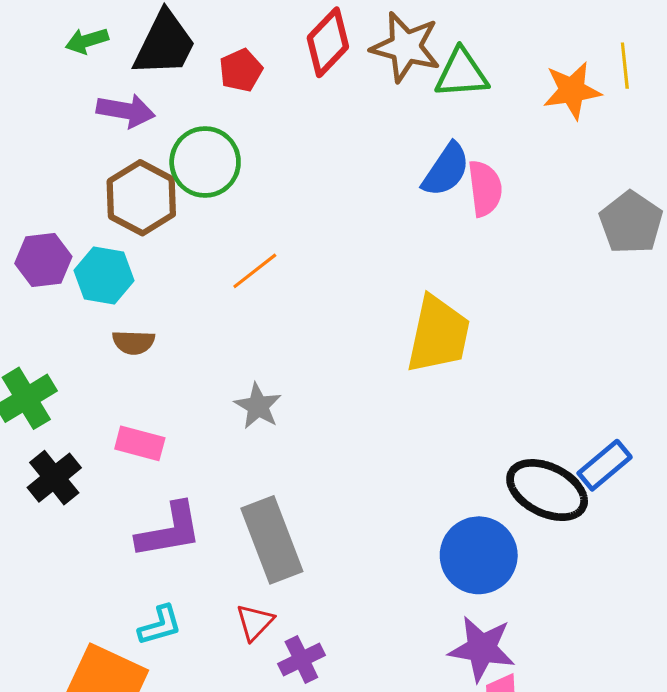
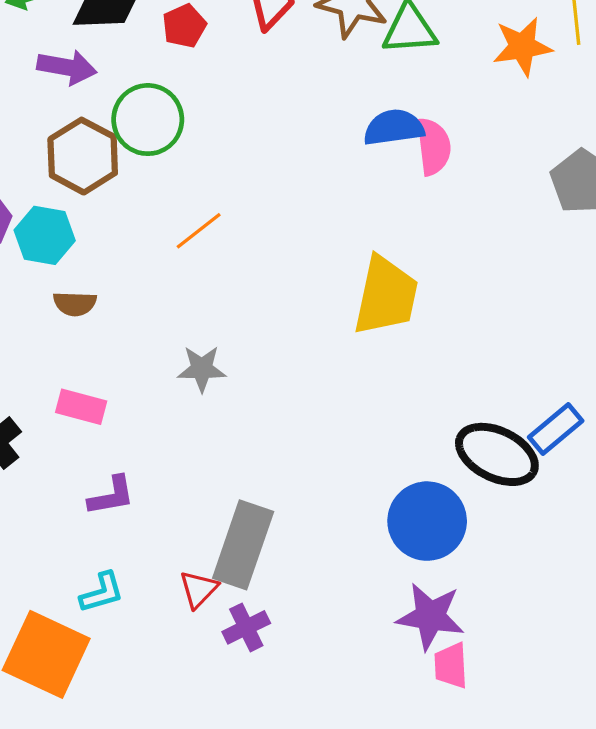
blue semicircle: (446, 170) -> (394, 127), turned -132
gray star: (258, 406) -> (202, 369), turned -30
purple L-shape: (169, 530) -> (111, 496), size x0.7
gray rectangle: (272, 540) -> (243, 545), moved, turned 40

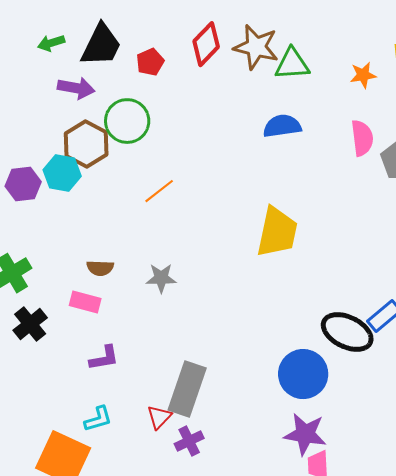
orange star: (522, 47) -> (363, 75), size x0.7
pink semicircle: (433, 147) -> (362, 138), moved
cyan hexagon: (45, 235) -> (62, 173), moved
brown semicircle: (75, 304) -> (100, 268), moved

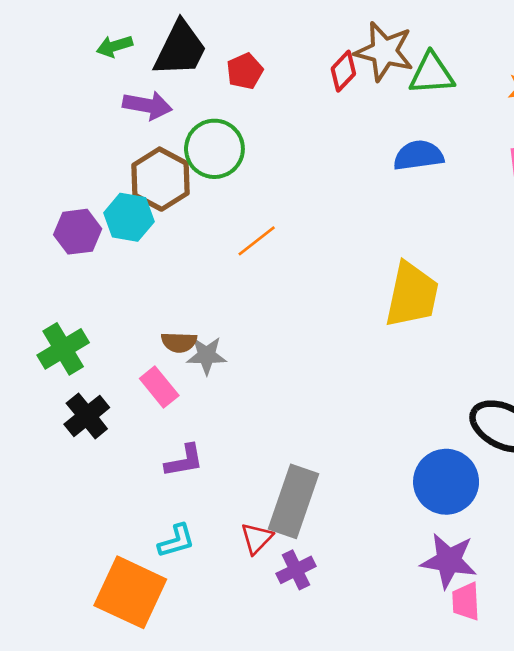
red diamond: (206, 44) -> (343, 71), moved, size x0.7
gray star: (161, 278) -> (207, 355), moved
pink rectangle: (85, 302) -> (159, 387), turned 36

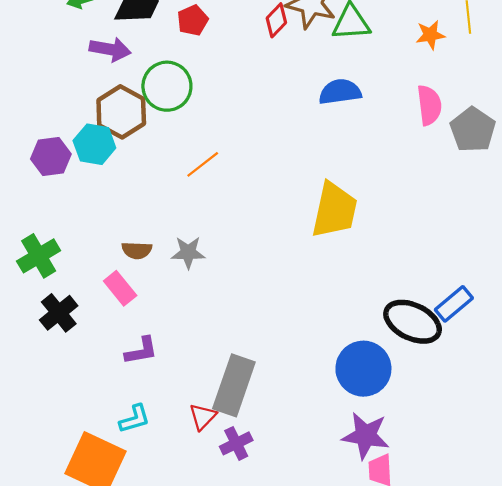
gray star: (207, 355) -> (188, 253), moved

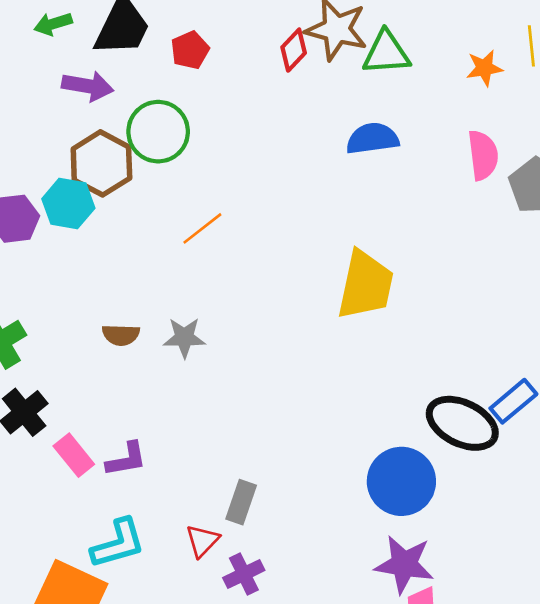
pink rectangle: (120, 288) -> (74, 455), moved
gray rectangle: (234, 385) -> (241, 502), size x0.6
cyan L-shape: (135, 419) -> (118, 544), size x1.4

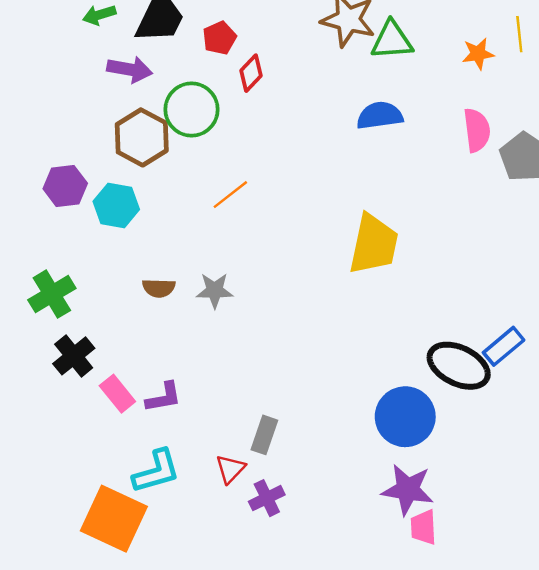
red diamond: (294, 50) -> (251, 73), moved
cyan hexagon: (68, 204) -> (116, 205), moved

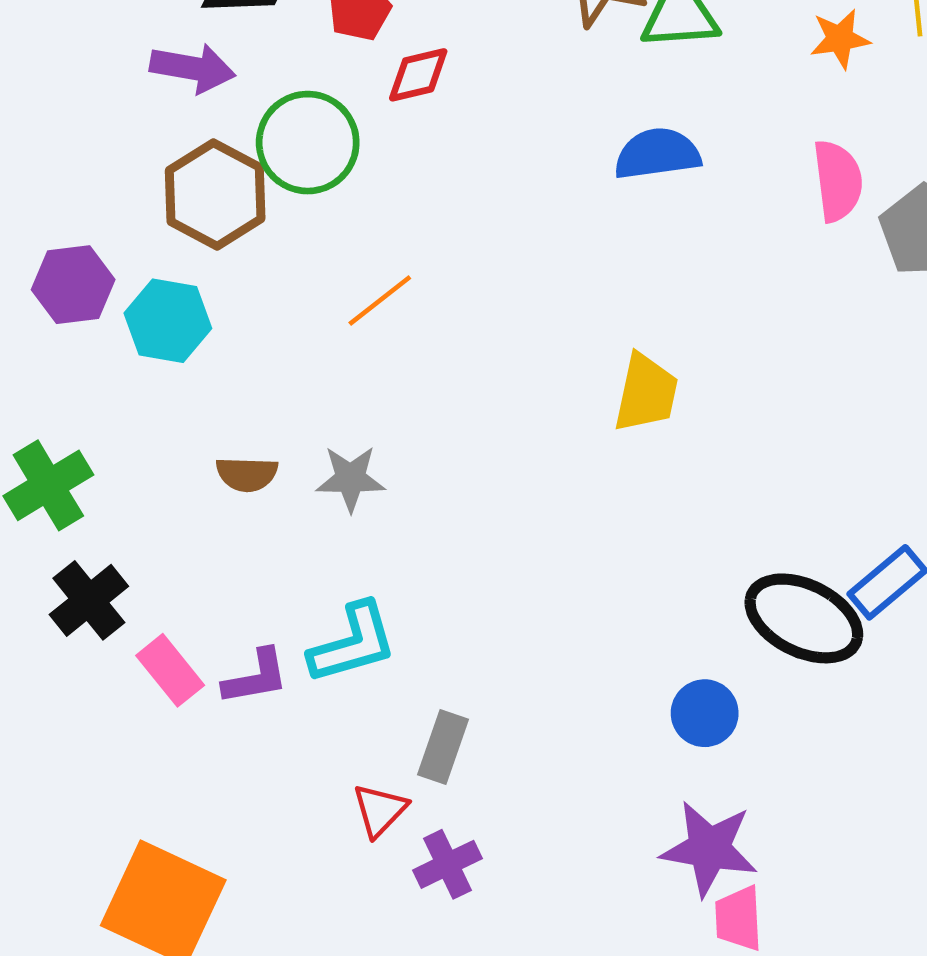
red diamond: (251, 73) -> (418, 75), turned 33
yellow trapezoid: (374, 244) -> (646, 393), size x0.7
blue circle: (405, 417) -> (705, 713), size x0.6
cyan L-shape: (156, 471) -> (353, 643), moved

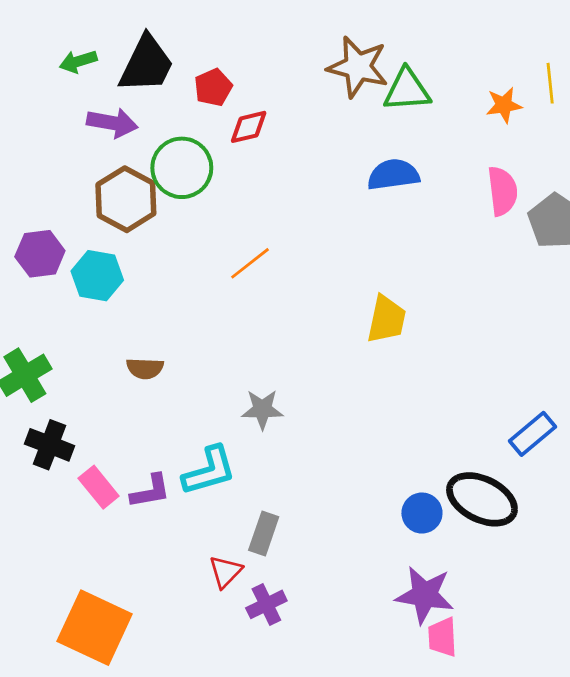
orange line: (380, 300) -> (250, 263), moved
gray star: (351, 479) -> (262, 409), moved
black cross: (89, 600) -> (49, 445), turned -30
black ellipse: (804, 618) -> (482, 499), moved

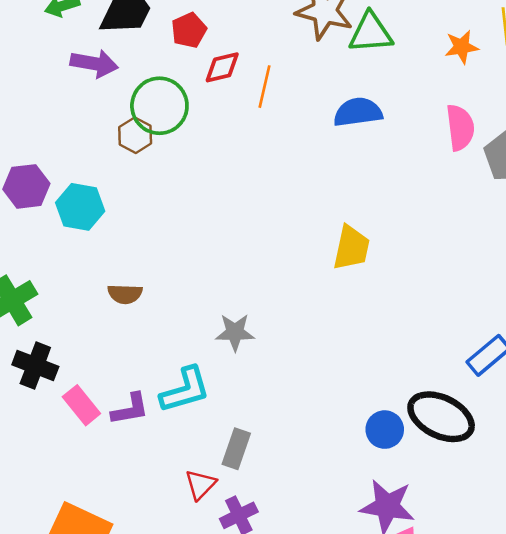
brown hexagon: (126, 199) -> (135, 135), moved, size x0.6
orange line: (250, 263) -> (264, 87), moved, turned -39

